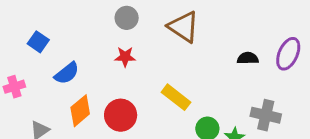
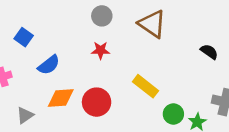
black semicircle: (248, 58) -> (209, 52), turned 36
orange diamond: (80, 111) -> (61, 98), turned 36

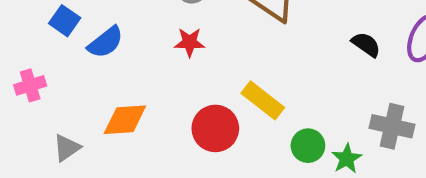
blue semicircle: (49, 65) -> (106, 42), moved
red circle: (97, 102) -> (215, 128), moved

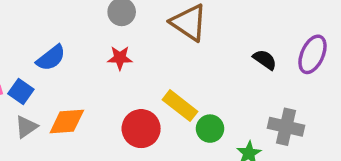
blue square: (65, 21) -> (21, 91), moved
green circle: (308, 146) -> (210, 129), moved
gray triangle: (67, 148) -> (26, 127), moved

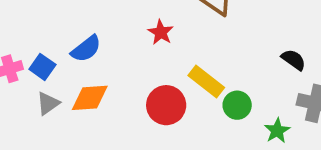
blue semicircle: (51, 58) -> (86, 49), moved
red star: (120, 58) -> (161, 32), moved, turned 30
black semicircle: (265, 60) -> (294, 60), moved

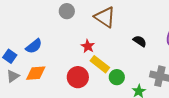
red star: (161, 32) -> (88, 46), moved
black semicircle: (294, 60) -> (140, 41), moved

